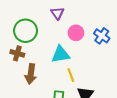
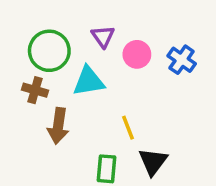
purple triangle: (57, 13) -> (103, 36), moved
cyan triangle: (61, 54) -> (89, 81), moved

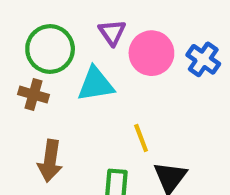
pink circle: (137, 54) -> (151, 53), size x1.4
brown arrow: (58, 126) -> (50, 161), moved

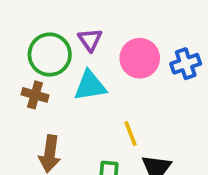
purple triangle: (112, 32) -> (90, 40), moved
blue cross: (203, 59) -> (186, 64), turned 36

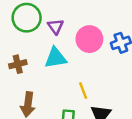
green circle: (50, 55) -> (27, 18), moved
brown cross: (35, 95) -> (18, 64), turned -30

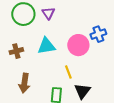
purple triangle: (55, 26) -> (48, 13), moved
pink circle: (89, 39) -> (78, 45), moved

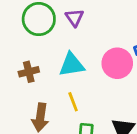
yellow line: (68, 72) -> (73, 102), moved

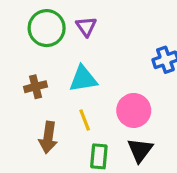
pink circle: (117, 63) -> (134, 110), moved

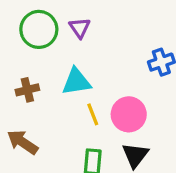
yellow line: (85, 120) -> (93, 114), moved
brown arrow: (48, 137) -> (23, 142), moved, turned 116

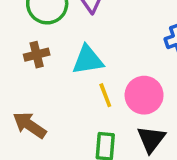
brown cross: (27, 90) -> (37, 55), moved

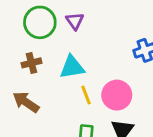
brown arrow: (30, 125) -> (26, 102), moved

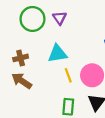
brown cross: (31, 63) -> (21, 58), moved

